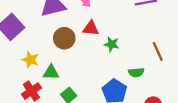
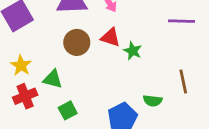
green star: (112, 44) -> (133, 51), moved
yellow star: (30, 60) -> (21, 65), moved

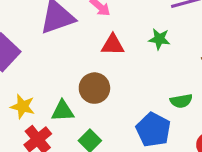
brown circle: (77, 42) -> (94, 88), moved
green star: (133, 51) -> (159, 39), moved

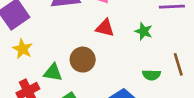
green semicircle: (181, 101) -> (151, 75), moved
yellow star: (23, 106) -> (23, 49), moved

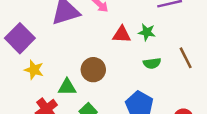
red triangle: (105, 28) -> (122, 34), moved
green semicircle: (151, 75) -> (152, 63), moved

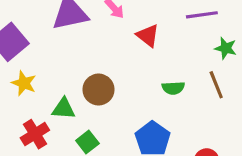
green star: (147, 32) -> (226, 48), moved
red triangle: (122, 34) -> (148, 35), moved, turned 30

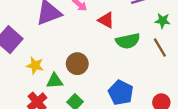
yellow star: (24, 83) -> (35, 66), moved
green semicircle: (173, 88) -> (128, 41), moved, size x1.5

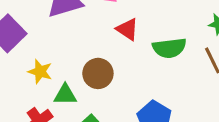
red triangle: (106, 20) -> (127, 29), moved

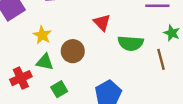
yellow star: (40, 71) -> (42, 35), moved

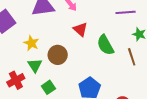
green semicircle: (131, 43) -> (105, 45), turned 60
green triangle: (45, 62) -> (35, 65), turned 49

